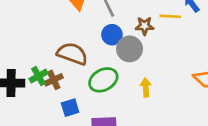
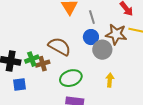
brown star: (145, 26) -> (116, 34), size x1.5
green ellipse: (103, 80) -> (71, 78), moved
blue square: (70, 108) -> (19, 84), moved

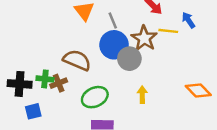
brown star: (116, 34) -> (144, 38), turned 30
blue circle: (91, 37) -> (114, 45), size x1.5
green cross: (32, 59) -> (45, 79), turned 32

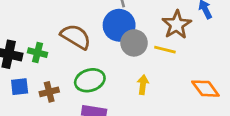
yellow line: (168, 31) -> (165, 50), moved
brown star: (144, 38) -> (177, 25), moved
brown cross: (59, 83) -> (49, 92), moved

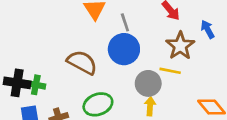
gray circle: (134, 43) -> (148, 83), moved
green cross: (37, 53) -> (36, 85), moved

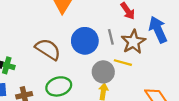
gray line: (125, 22) -> (111, 37), moved
blue arrow: (208, 29) -> (158, 30), size x1.6

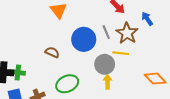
blue arrow: (158, 30) -> (147, 19), size x0.6
brown semicircle: (48, 49) -> (52, 52), size x0.6

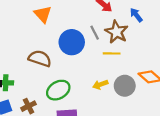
brown semicircle: (52, 52) -> (40, 58), size x1.5
gray circle: (105, 64) -> (125, 86), moved
yellow arrow: (108, 82) -> (100, 85), turned -104

